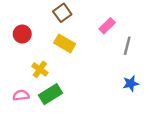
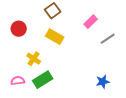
gray line: (127, 46) -> (108, 39), turned 42
blue star: (131, 84) -> (103, 82), moved

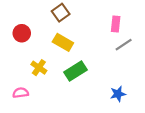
pink rectangle: (91, 22) -> (116, 24), moved, turned -40
green rectangle: (43, 80) -> (76, 71), moved

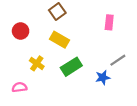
gray line: (124, 45) -> (118, 60), moved
blue star: (118, 94) -> (103, 78), moved

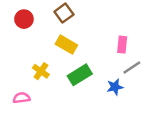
pink rectangle: (109, 22) -> (122, 45), moved
red circle: (21, 31) -> (24, 19), moved

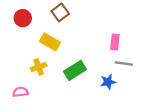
yellow rectangle: (66, 45) -> (50, 42), moved
gray line: (132, 68) -> (124, 64), turned 42
yellow cross: (41, 71) -> (39, 67), turned 35

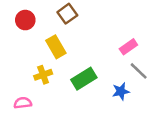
yellow rectangle: (50, 42) -> (56, 47), turned 30
pink rectangle: (115, 42) -> (128, 47), turned 49
gray line: (124, 64) -> (139, 71), turned 36

